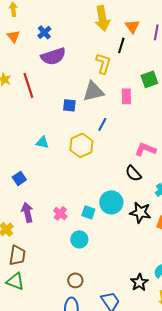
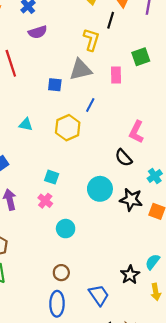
purple semicircle: (53, 56) -> (38, 32), size x0.7
pink L-shape: (145, 149) -> (136, 132), turned -85
cyan square: (88, 212) -> (52, 177), moved

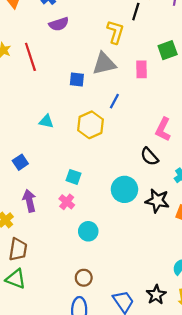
black star: (130, 275) -> (156, 295), moved

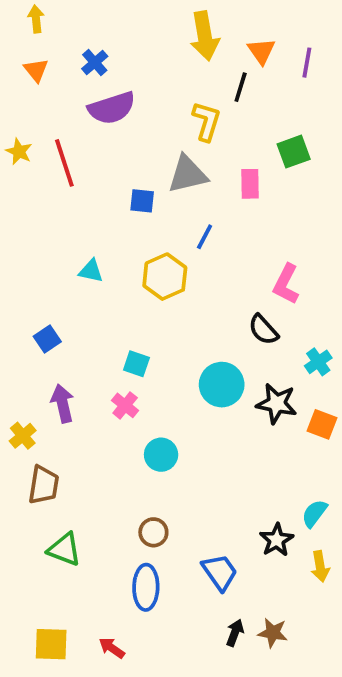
purple semicircle: (59, 24) -> (112, 108), size x1.4
green triangle: (16, 279) -> (64, 549), moved
black star: (156, 295) -> (277, 540), moved

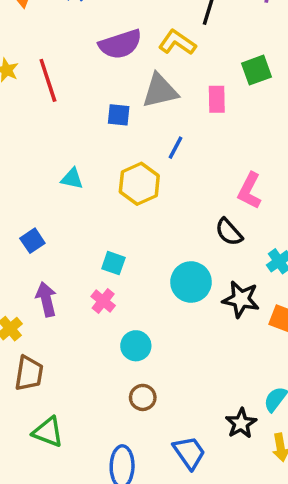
purple semicircle: (112, 108) -> (120, 44), moved
yellow L-shape: (206, 121) -> (177, 42), turned -72
brown circle: (153, 532) -> (143, 397), moved

